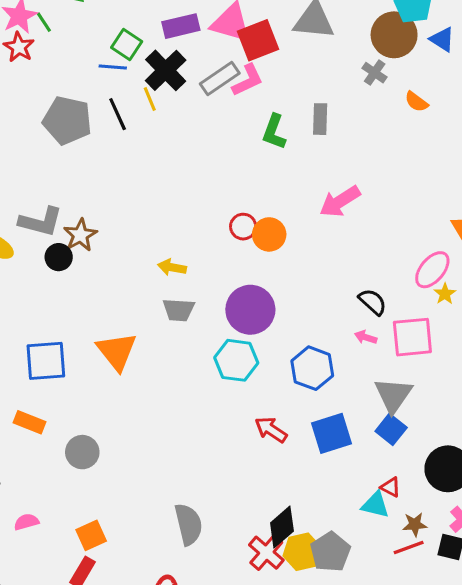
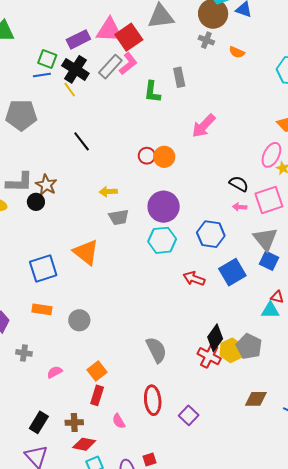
black line: (118, 114) -> (82, 141), moved

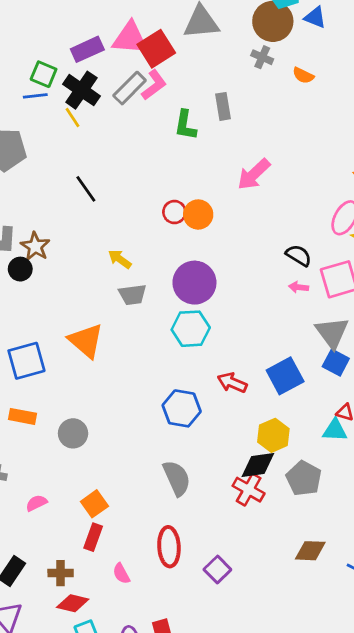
yellow arrow: (108, 192) -> (120, 259), turned 36
blue hexagon: (211, 234) -> (182, 408), moved
black diamond: (215, 338) -> (258, 465), turned 44
yellow hexagon: (231, 350) -> (273, 435), moved

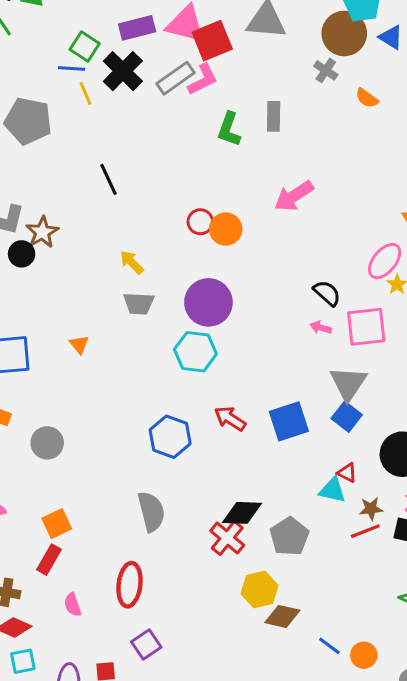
yellow line: (73, 117) -> (85, 93), moved
orange triangle: (86, 341) -> (79, 345), size x0.5
yellow hexagon: (273, 435) -> (260, 590), moved
purple square: (217, 569) -> (146, 645), moved

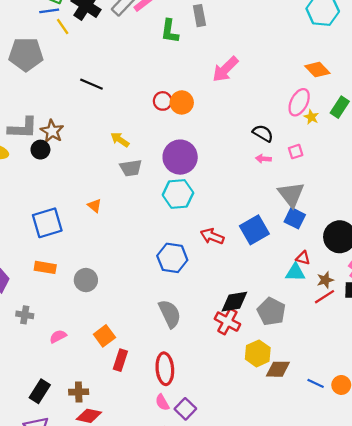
black line: (108, 179) -> (91, 84), turned -30
pink square: (366, 327) -> (296, 152), size x0.5
red rectangle: (49, 560) -> (120, 360), moved
pink semicircle: (73, 605) -> (162, 402), moved

